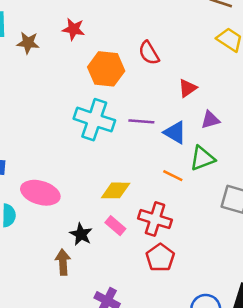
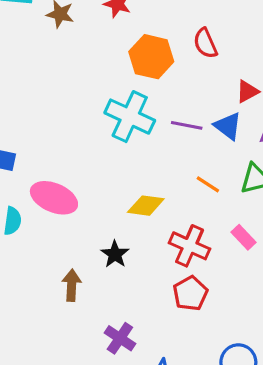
blue triangle: (175, 132) -> (228, 126), moved
orange line: (173, 176) -> (208, 184), moved
pink rectangle: (115, 226) -> (244, 237), moved
black star: (81, 234) -> (115, 254), moved

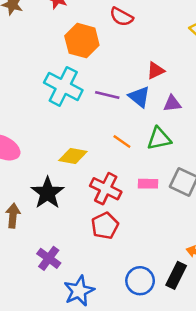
red semicircle: (205, 43) -> (121, 17), moved, turned -40
pink rectangle: (244, 237) -> (148, 184), turned -48
black star: (115, 254) -> (47, 193), size x1.5

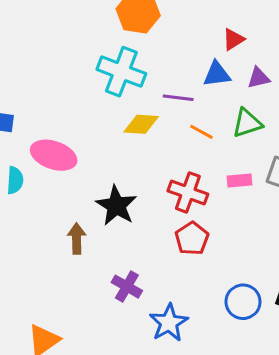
purple line: (107, 95) -> (178, 98), moved
blue triangle: (139, 97) -> (217, 74), turned -40
yellow diamond: (73, 156) -> (141, 124), moved

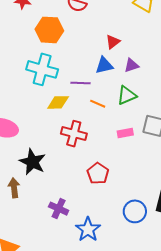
red cross: (188, 192) -> (74, 134), moved
black star: (116, 206) -> (32, 162), moved
brown arrow: (77, 238) -> (14, 188), moved

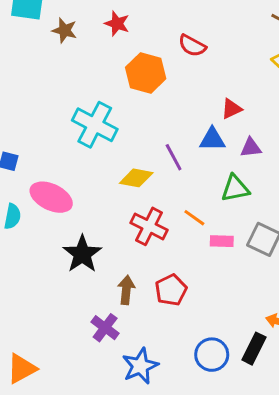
cyan cross: (42, 69) -> (95, 125), moved
purple line: (80, 83) -> (174, 157), turned 48
orange line: (98, 104) -> (194, 218), moved
brown arrow: (14, 188) -> (126, 290), moved

